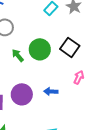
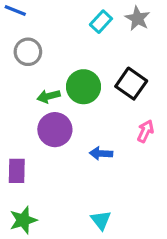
green arrow: (18, 55) -> (49, 96), turned -64
purple circle: (22, 94) -> (55, 130), moved

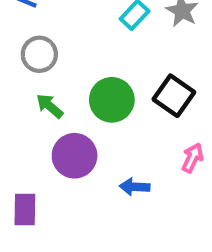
green arrow: (49, 96) -> (50, 106), moved, turned 55

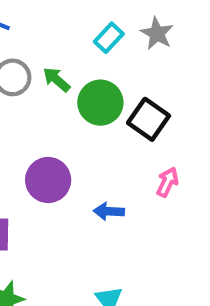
green circle: (112, 100) -> (100, 103), moved
green arrow: (50, 106) -> (56, 80), moved

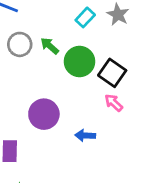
pink arrow: (167, 182) -> (114, 103), moved, turned -72

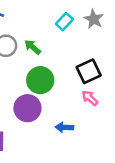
green circle: (79, 61) -> (40, 80), moved
black square: (112, 73) -> (89, 71), turned 30

